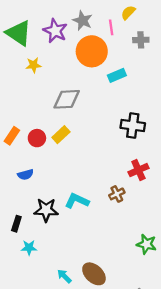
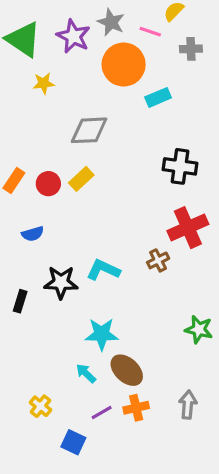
pink line: (111, 27) -> (150, 32), turned -63
red cross: (138, 170) -> (188, 228), size x1.4
cyan star: (29, 248) -> (102, 334), moved, size x1.5

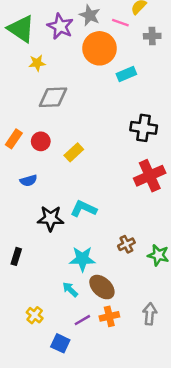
gray diamond: (89, 130) -> (53, 97), moved
yellow rectangle: (81, 179) -> (74, 152), moved
brown cross: (158, 260) -> (126, 244), moved
black rectangle: (20, 301) -> (16, 256), moved

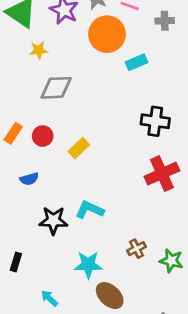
cyan arrow: (70, 289) -> (49, 298), moved

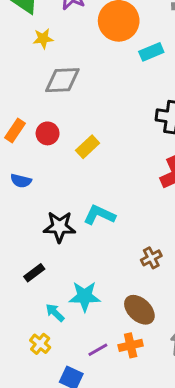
blue semicircle: (29, 179) -> (21, 181), moved, turned 30
black rectangle: (16, 262) -> (34, 273), moved, turned 36
cyan star: (88, 265) -> (85, 296), moved
brown ellipse: (110, 296) -> (139, 310), moved

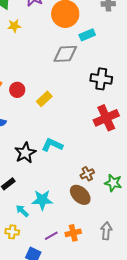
gray diamond: (62, 80) -> (65, 54), moved
black star: (59, 227) -> (25, 153), turned -30
brown ellipse: (139, 310) -> (80, 195), moved
yellow cross: (40, 344) -> (12, 232), turned -32

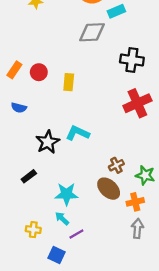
yellow rectangle: (44, 99) -> (69, 82), turned -42
cyan arrow: (22, 211) -> (62, 218), moved
orange cross: (73, 233) -> (135, 202), moved

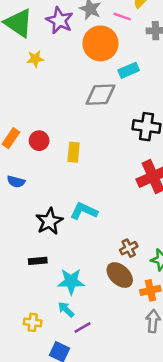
black rectangle: (29, 176) -> (38, 261), moved, turned 32

